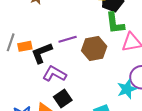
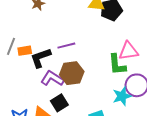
green L-shape: (115, 23) -> (117, 65), moved
brown hexagon: (94, 49) -> (72, 73), moved

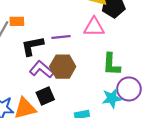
orange rectangle: (25, 51) -> (17, 21), moved
pink triangle: (128, 51) -> (94, 27), moved

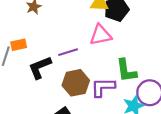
purple L-shape: (41, 69) -> (103, 87), moved, turned -30

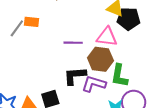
black L-shape: (40, 67) -> (75, 76), moved
brown hexagon: (76, 83) -> (100, 59), moved

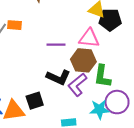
black L-shape: (75, 76) -> (58, 77), turned -150
purple L-shape: (94, 84) -> (77, 85), turned -55

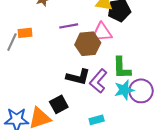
purple line: (56, 45) -> (69, 26), moved
brown hexagon: (83, 60) -> (88, 44), moved
cyan star: (99, 109) -> (124, 90), moved

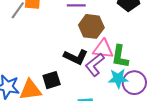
pink triangle: (102, 32) -> (103, 49), moved

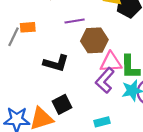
black L-shape: (76, 57) -> (56, 63), moved

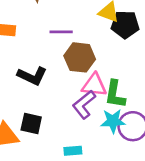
black square: (62, 104) -> (31, 124), turned 30

